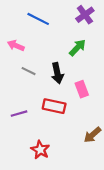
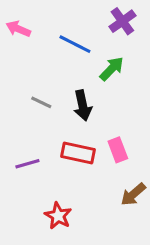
blue line: (38, 19) -> (75, 44), moved
pink arrow: (16, 46) -> (18, 29), moved
pink rectangle: (82, 89) -> (118, 150), moved

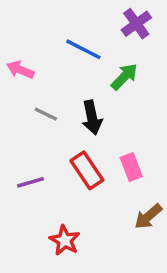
pink arrow: (18, 29) -> (20, 70), moved
red rectangle: (78, 153) -> (87, 170), turned 44

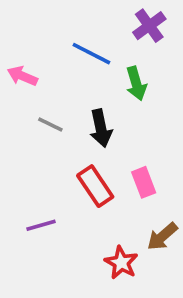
green arrow: (124, 77) -> (136, 83), turned 120
purple line: (31, 182) -> (41, 225), moved
red star: (65, 240) -> (121, 263), moved

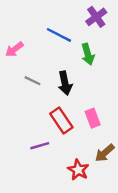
pink arrow: (22, 76) -> (14, 49), turned -60
purple line: (41, 225) -> (40, 146), moved

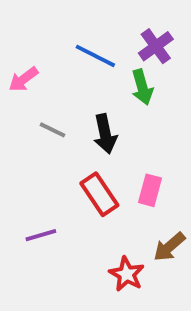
purple cross: (96, 17) -> (156, 46), moved
pink rectangle: (93, 118) -> (150, 190), turned 36
purple line: (40, 146) -> (41, 235), moved

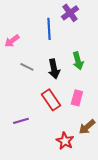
purple cross: (156, 46) -> (70, 13), moved
blue line: (95, 56) -> (49, 29), turned 60
green arrow: (142, 87) -> (78, 61), moved

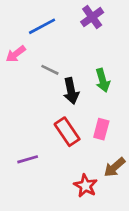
blue line: (49, 29) -> (42, 26), moved, turned 65
gray line: (27, 67) -> (50, 70), moved

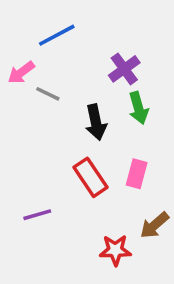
purple cross: (92, 17) -> (124, 69), moved
gray line: (50, 70) -> (48, 94), moved
red star: (86, 186) -> (115, 250), turned -30

